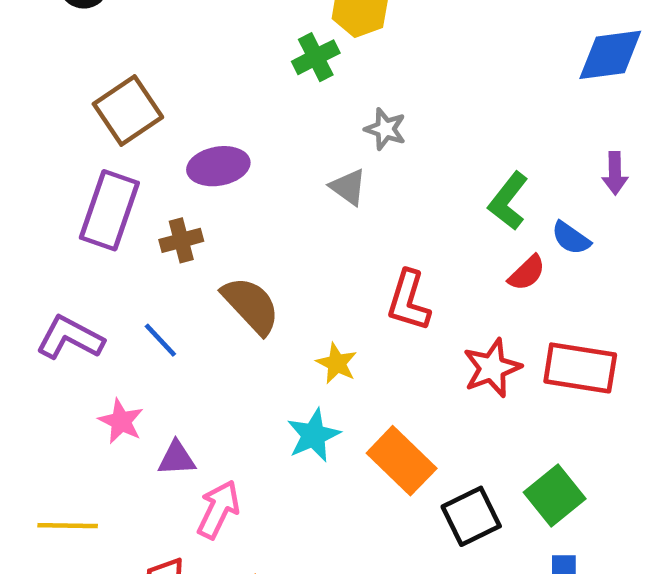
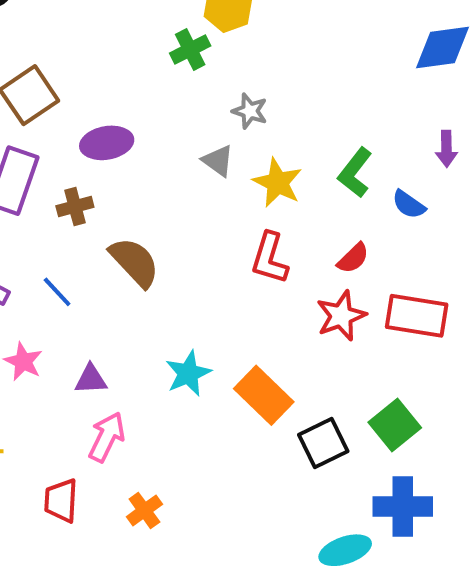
red semicircle: (527, 273) -> (353, 258), moved
yellow star: (337, 363) -> (278, 183), moved, size x1.4
purple triangle: (177, 458) -> (91, 379), moved

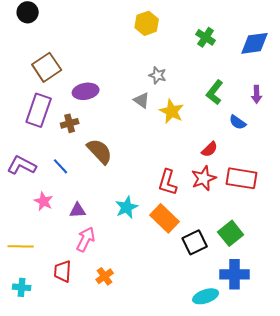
green cross: (190, 49) -> (206, 37), moved, turned -30
green L-shape: (355, 173) -> (215, 92), moved
red L-shape: (270, 258) -> (168, 182), moved

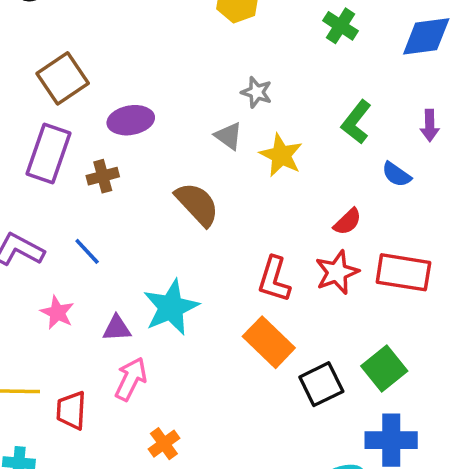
brown semicircle: (100, 151) -> (197, 204), moved
cyan star: (127, 207) -> (171, 307), moved, size x1.4
red trapezoid: (63, 271) -> (71, 410), moved

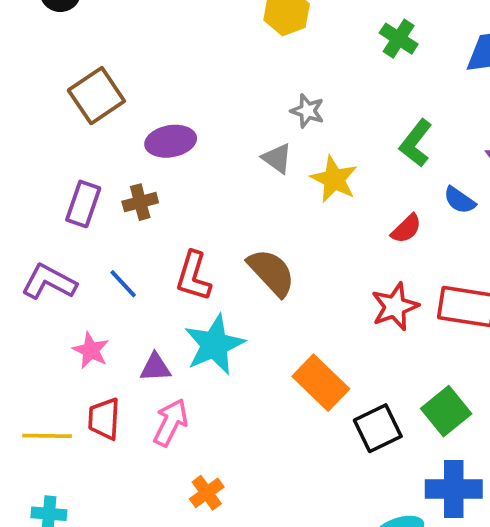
purple rectangle: (49, 153) -> (83, 204), moved, size x0.7
brown semicircle: (197, 204) -> (271, 272), moved
red semicircle: (348, 222) -> (406, 229), moved
red L-shape: (274, 279) -> (193, 276), moved
red trapezoid: (71, 410) -> (104, 419), moved

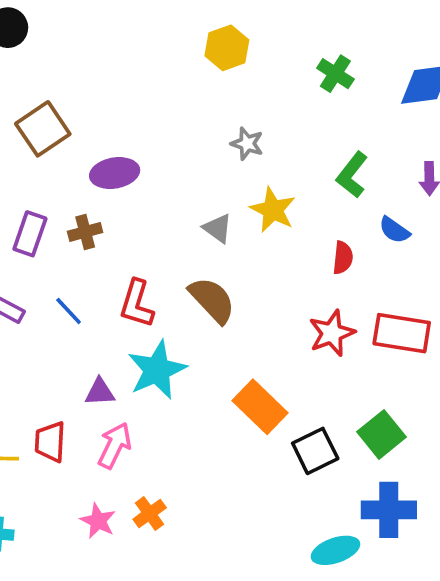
gray triangle: (277, 158) -> (218, 228), moved
red semicircle: (406, 229) -> (343, 258), turned -40
pink star: (91, 350) -> (98, 521), moved

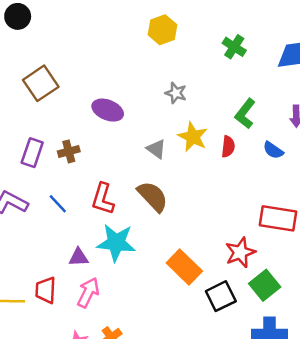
purple ellipse: (115, 173) -> (108, 110), moved, turned 32
red semicircle: (343, 258) -> (228, 147), moved
red star: (332, 333) -> (240, 252), moved
cyan star: (157, 370) -> (116, 243), turned 30

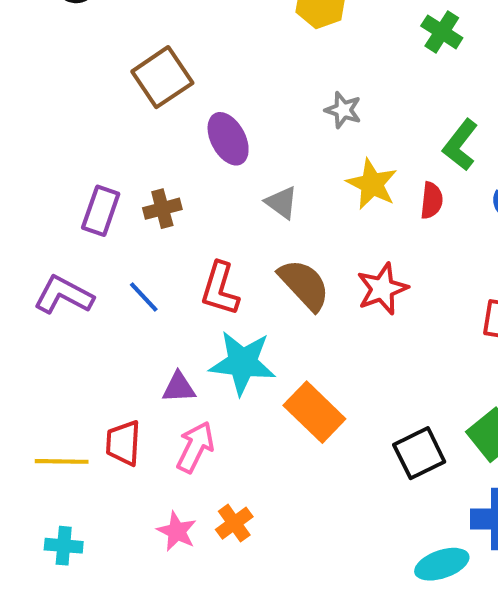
brown square: (41, 83) -> (162, 77), moved
purple ellipse: (108, 110) -> (228, 139), turned 40
gray triangle: (156, 149) -> (282, 202), moved
red star: (240, 252) -> (382, 289), moved
orange rectangle: (184, 267) -> (314, 412), moved

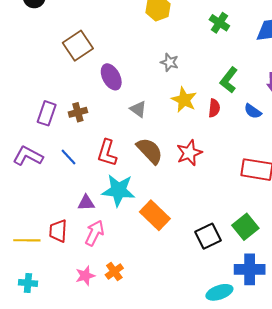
pink star: (177, 531) -> (85, 276), turned 30

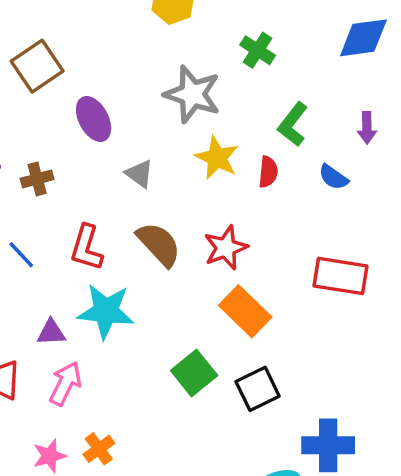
green cross: (219, 23) -> (258, 50), moved
gray star: (169, 62) -> (192, 94), size x1.8
orange rectangle: (155, 215) -> (245, 311), moved
green square: (245, 227) -> (194, 373), moved

